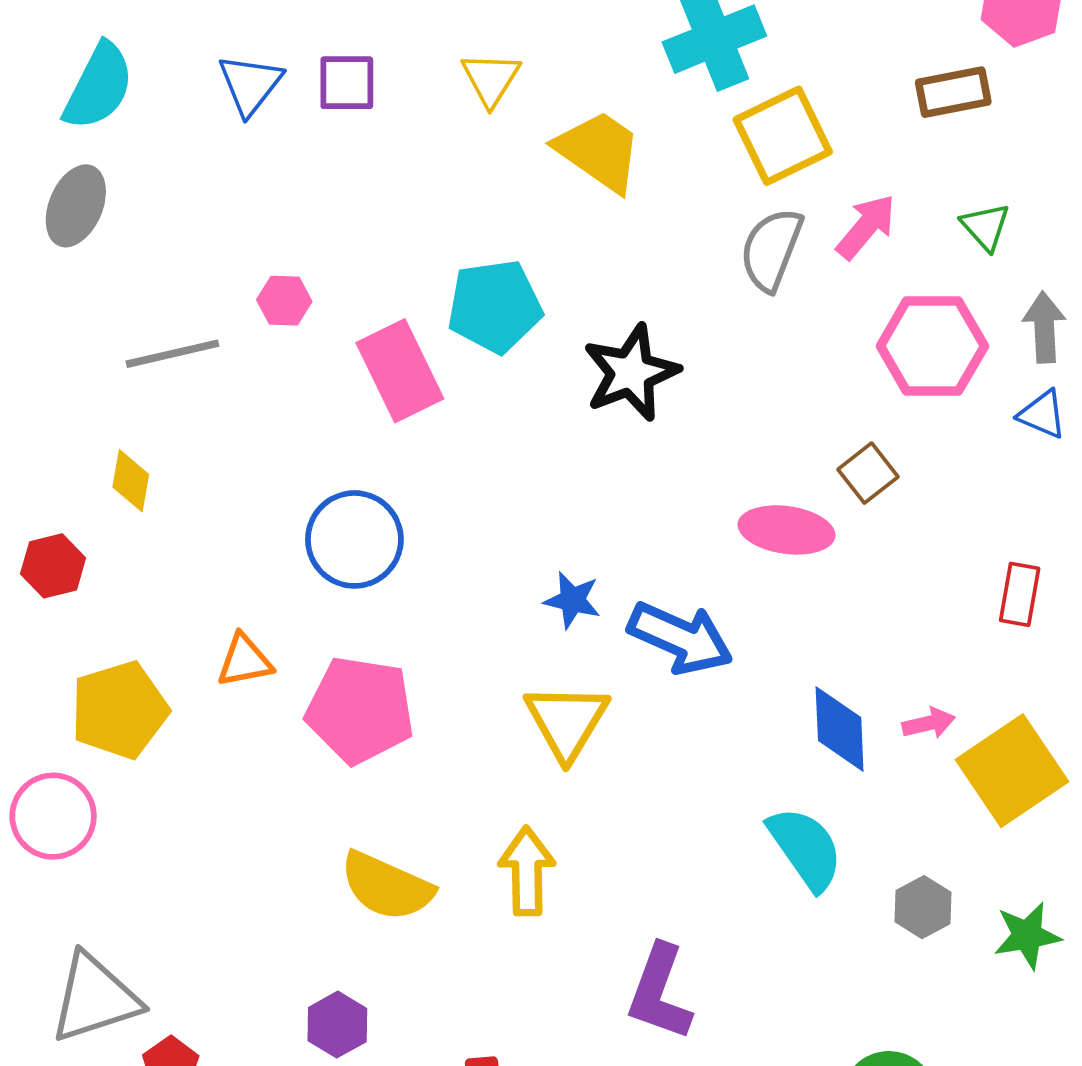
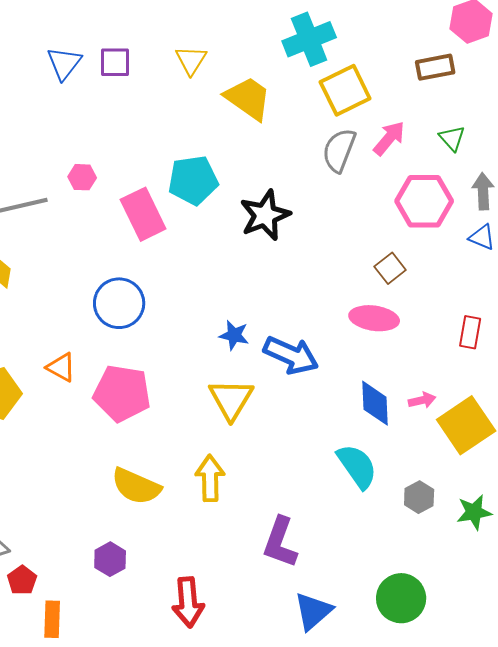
pink ellipse: (787, 530) -> (374, 318), moved
orange triangle: (244, 661) -> (61, 367), turned 40

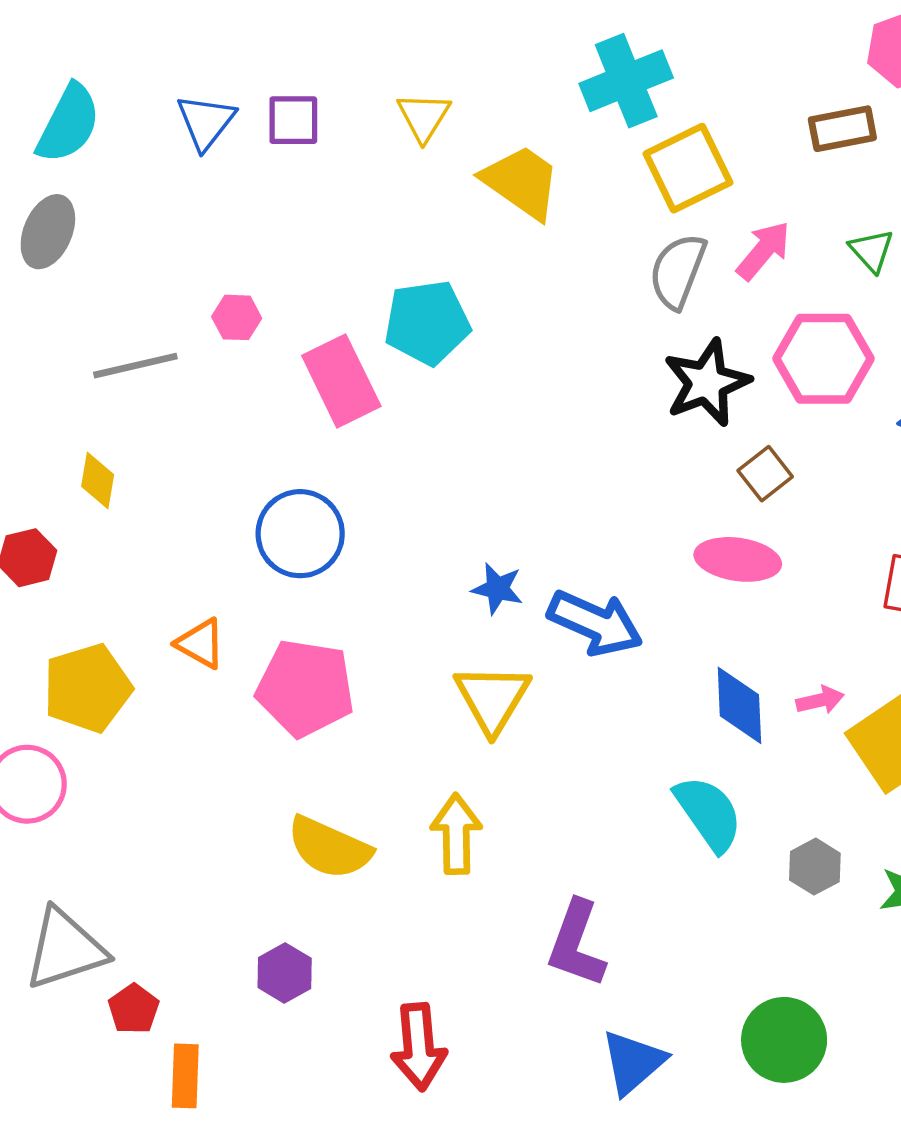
black star: (265, 215) -> (707, 383), moved

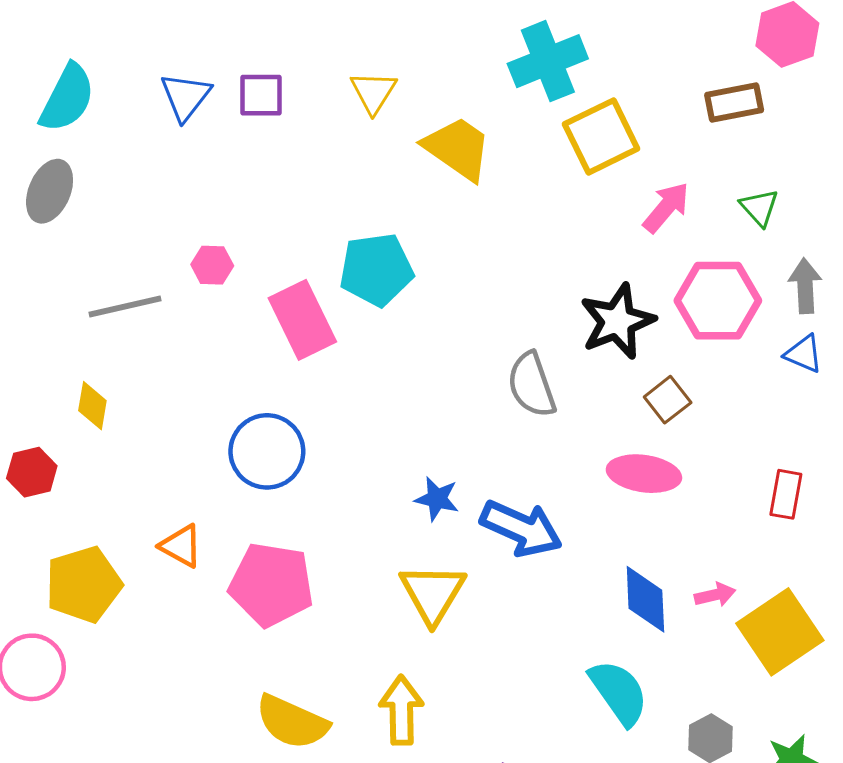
gray semicircle: (678, 271) -> (532, 385), moved, turned -40

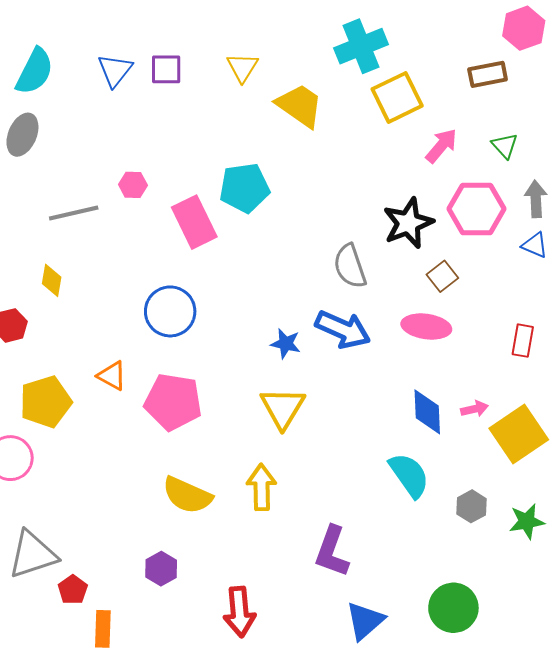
blue arrow: (521, 528) -> (343, 330), moved

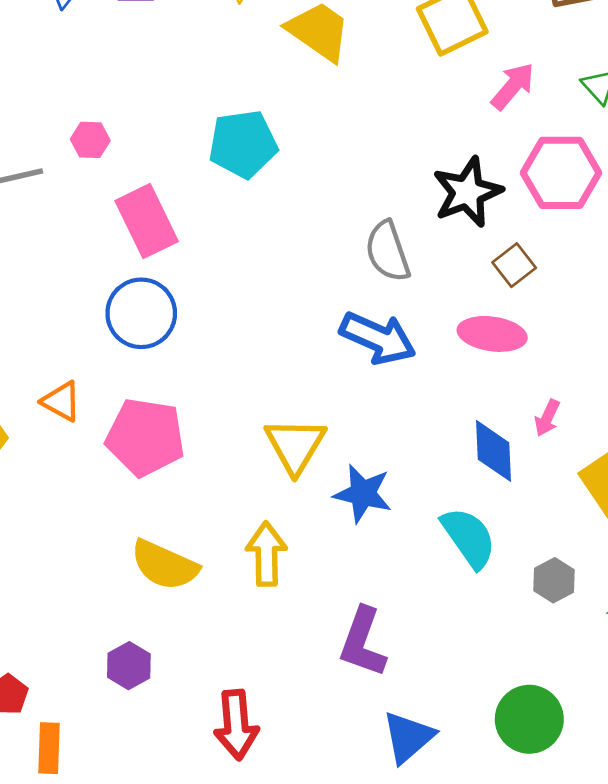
pink rectangle: (194, 222) -> (147, 221), moved
blue star: (286, 344) -> (363, 494), moved, size x1.4
pink arrow: (475, 409) -> (547, 418), moved, turned 128

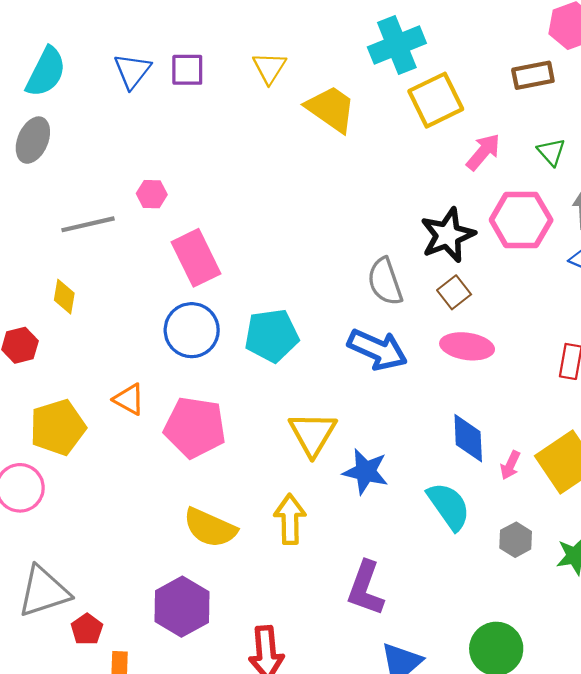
cyan pentagon: (243, 144) -> (272, 336), moved
brown square: (514, 265) -> (454, 292), moved
pink arrow: (547, 418) -> (510, 465), moved
purple hexagon: (129, 666) -> (182, 607), size x1.6

